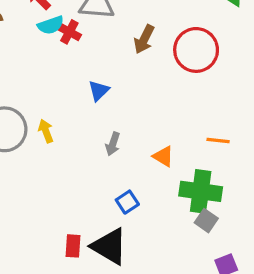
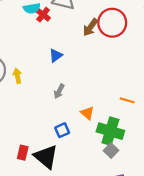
red circle: (196, 50) -> (112, 23), moved
orange triangle: (163, 156) -> (87, 113), moved

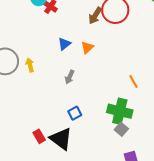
orange line: (127, 100) -> (134, 82), turned 48
orange triangle: (87, 113) -> (87, 47), moved, turned 40
red rectangle: (23, 153) -> (39, 136), turned -40

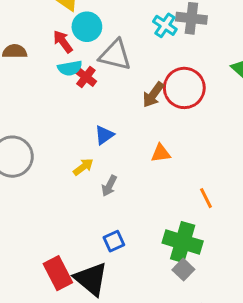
orange triangle: (87, 47) -> (161, 153), moved, turned 32
yellow arrow: (30, 65) -> (83, 167), moved, turned 64
red rectangle: (39, 136) -> (58, 273), size x1.5

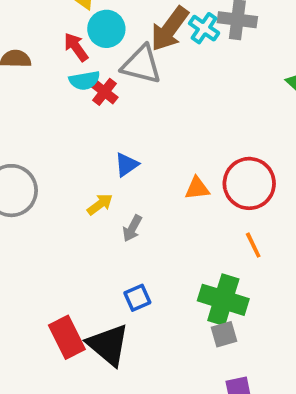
red circle: (184, 88) -> (249, 183), moved
brown arrow: (153, 95) -> (170, 29), moved, size x1.4
gray square: (183, 270) -> (224, 334), turned 30

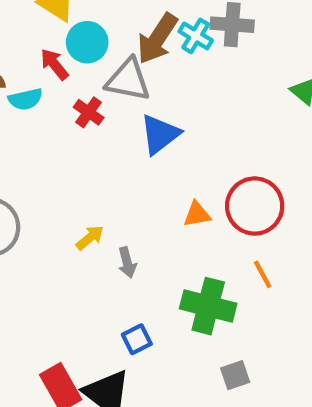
cyan semicircle: (84, 80) -> (25, 99), moved
blue triangle: (127, 165) -> (160, 134), moved, size x1.5
gray arrow: (132, 228) -> (127, 262), turned -40
green cross: (223, 300) -> (208, 306), moved

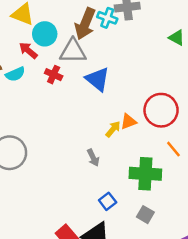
blue triangle: (160, 134) -> (98, 79), turned -32
yellow arrow: (90, 238) -> (113, 129), moved
gray square: (235, 375) -> (145, 215), moved, turned -30

